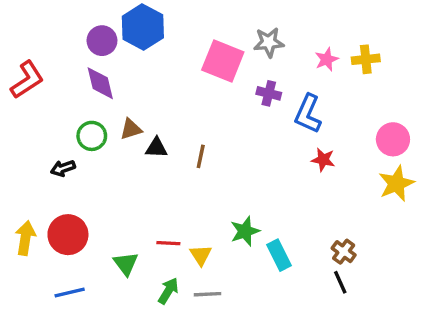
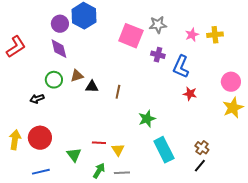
green star: (245, 231) -> (147, 119), moved
cyan rectangle: (279, 255) -> (164, 150), size x1.4
black line: (340, 282) -> (200, 166), turned 64

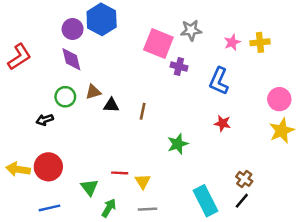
purple cross: (158, 55) -> (179, 67), moved
red star: (190, 94) -> (222, 123), moved
yellow arrow: (15, 140) -> (18, 169), turned -90
cyan rectangle: (164, 150) -> (206, 201), moved
green arrow: (99, 171) -> (109, 208), moved

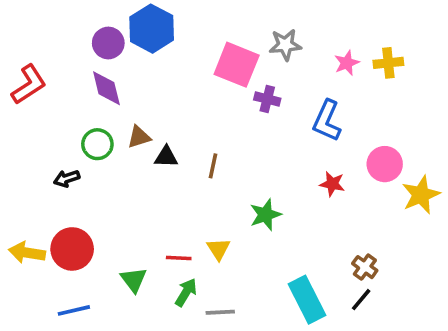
pink circle: (279, 99) -> (385, 164), moved
yellow triangle: (143, 181) -> (218, 249), moved
green arrow: (109, 208) -> (186, 292), moved

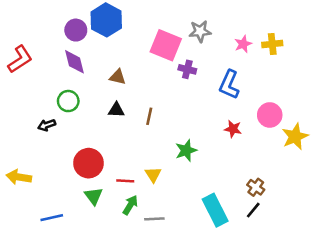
brown triangle: (139, 137) -> (118, 77), moved, turned 30
red circle: (72, 249) -> (88, 163), moved

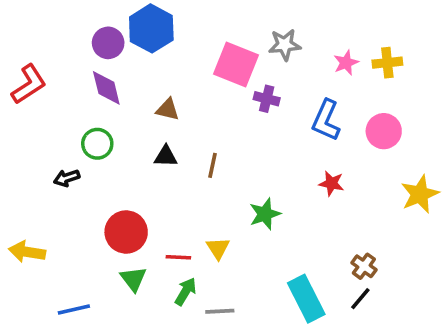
pink circle: (270, 115) -> (384, 131), moved

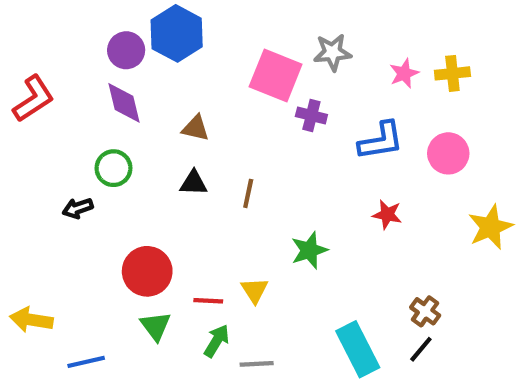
blue L-shape: (326, 120) -> (381, 141), turned -123
yellow arrow: (27, 252) -> (31, 320), moved

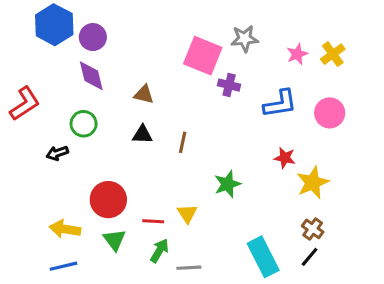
blue hexagon: (177, 33) -> (54, 25), moved
yellow cross: (452, 73) -> (333, 54), turned -30
red L-shape: (33, 99) -> (25, 104), moved
yellow star: (490, 227) -> (313, 183), moved
yellow arrow: (31, 320) -> (65, 229), moved

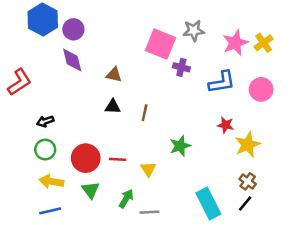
pink star: (297, 54) -> (235, 43), size x1.5
green circle: (84, 124) -> (45, 150), moved
red line: (153, 221) -> (118, 159), moved

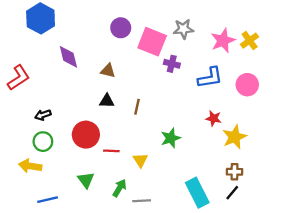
purple circle: (73, 29) -> (121, 28), moved
red circle: (86, 158) -> (86, 135), moved
yellow arrow: (51, 181) -> (30, 166), moved
brown cross: (248, 181) -> (234, 172), turned -35

